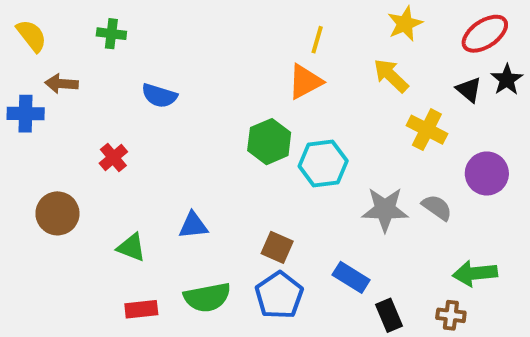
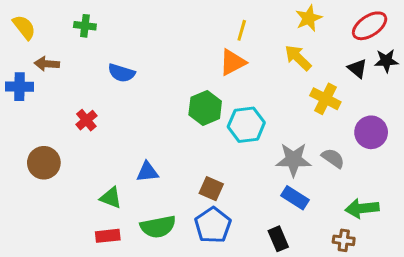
black star: (507, 80) -> (386, 61), turned 30
green triangle: (131, 247) -> (111, 198), moved
blue rectangle: (351, 277) -> (295, 198), moved
black rectangle: (389, 315) -> (278, 239), moved

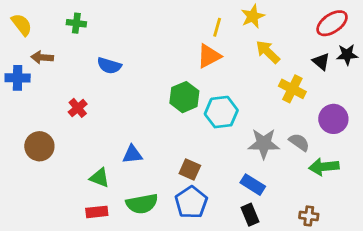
yellow star: (309, 18) -> (253, 16), moved
blue rectangle: (295, 198) -> (253, 185), moved
green arrow: (362, 208) -> (324, 167), moved

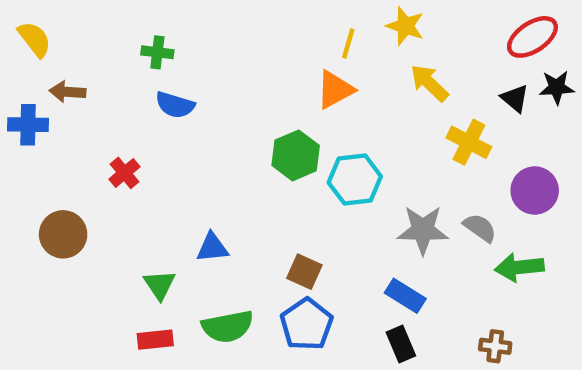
yellow star: (253, 16) -> (405, 26), turned -30
green cross: (76, 23) -> (157, 52), moved
green triangle: (100, 178) -> (160, 285), turned 35

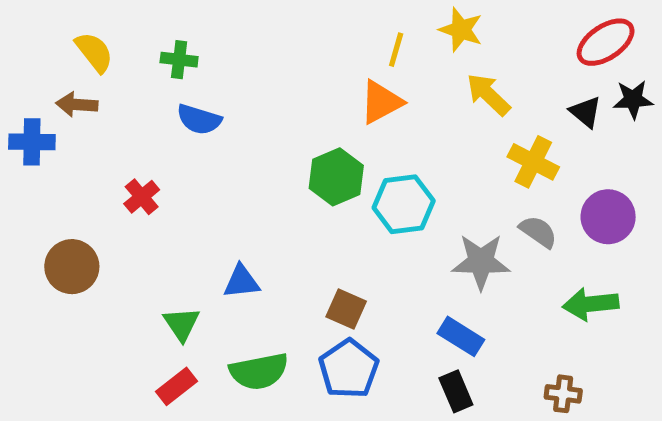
yellow semicircle: (35, 39) -> (94, 52), moved
gray semicircle: (480, 228) -> (538, 232), moved
red rectangle: (155, 340) -> (177, 386), turned -32

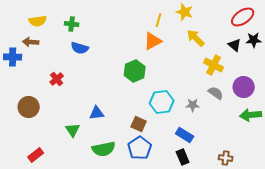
yellow semicircle: (94, 52) -> (38, 21), turned 120
cyan hexagon: (404, 204) -> (162, 102), moved
gray star: (481, 262) -> (193, 105), size x0.6
green arrow: (591, 304) -> (251, 115), moved
red rectangle: (177, 386) -> (36, 155), moved

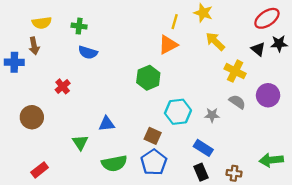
brown arrow: (31, 42) -> (34, 46), turned -105
green arrow: (251, 115) -> (271, 160), moved
brown cross: (226, 158) -> (234, 173), moved

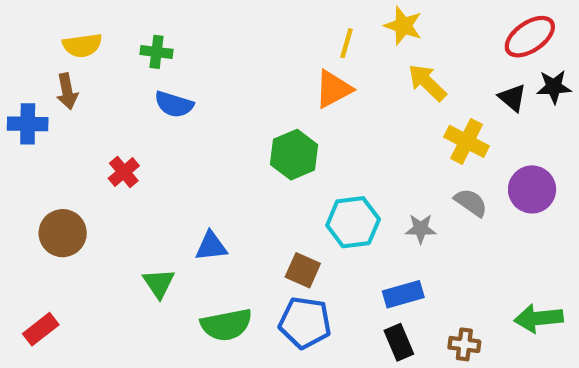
blue rectangle: (203, 148) -> (403, 294), turned -48
blue pentagon: (154, 162) -> (305, 323), turned -30
red rectangle: (40, 170) -> (41, 329), moved

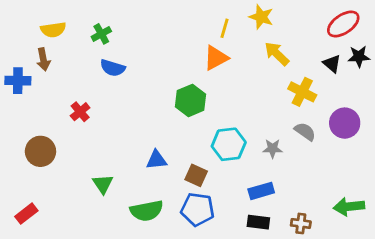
green cross: (157, 52) -> (101, 34), turned -36
blue triangle: (211, 246) -> (157, 160), moved
black rectangle: (399, 342) -> (258, 222), turned -60

